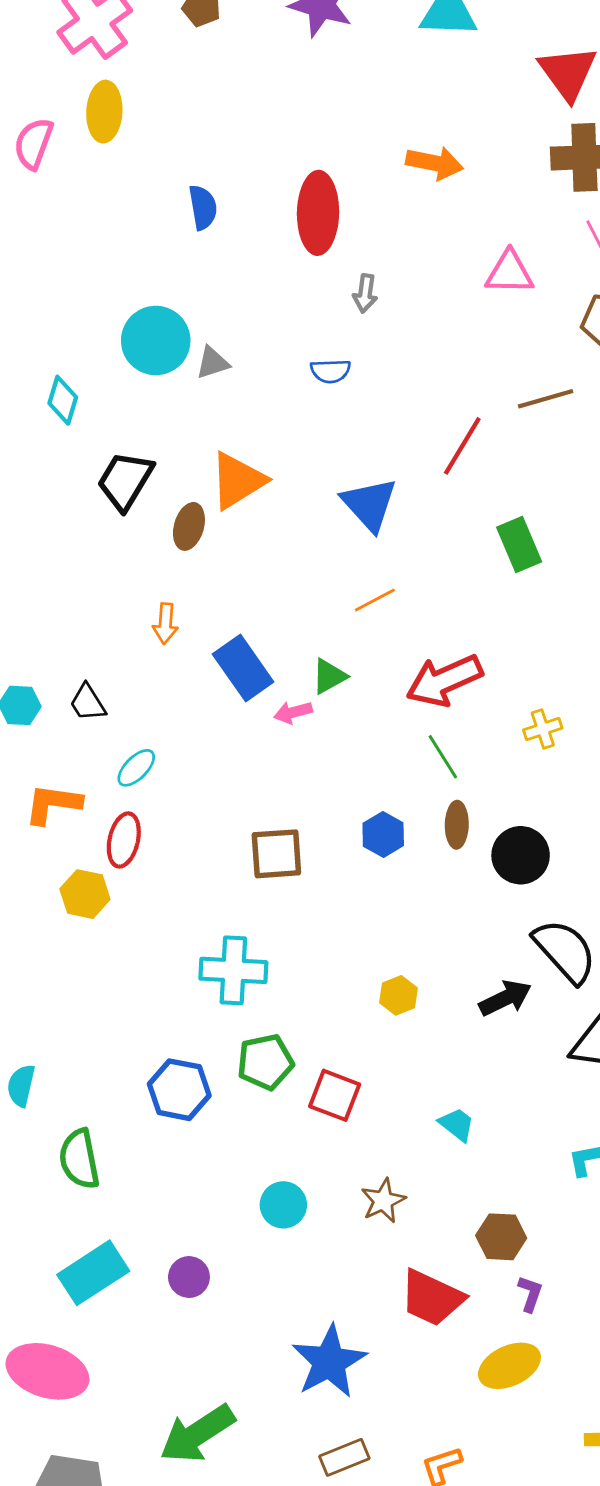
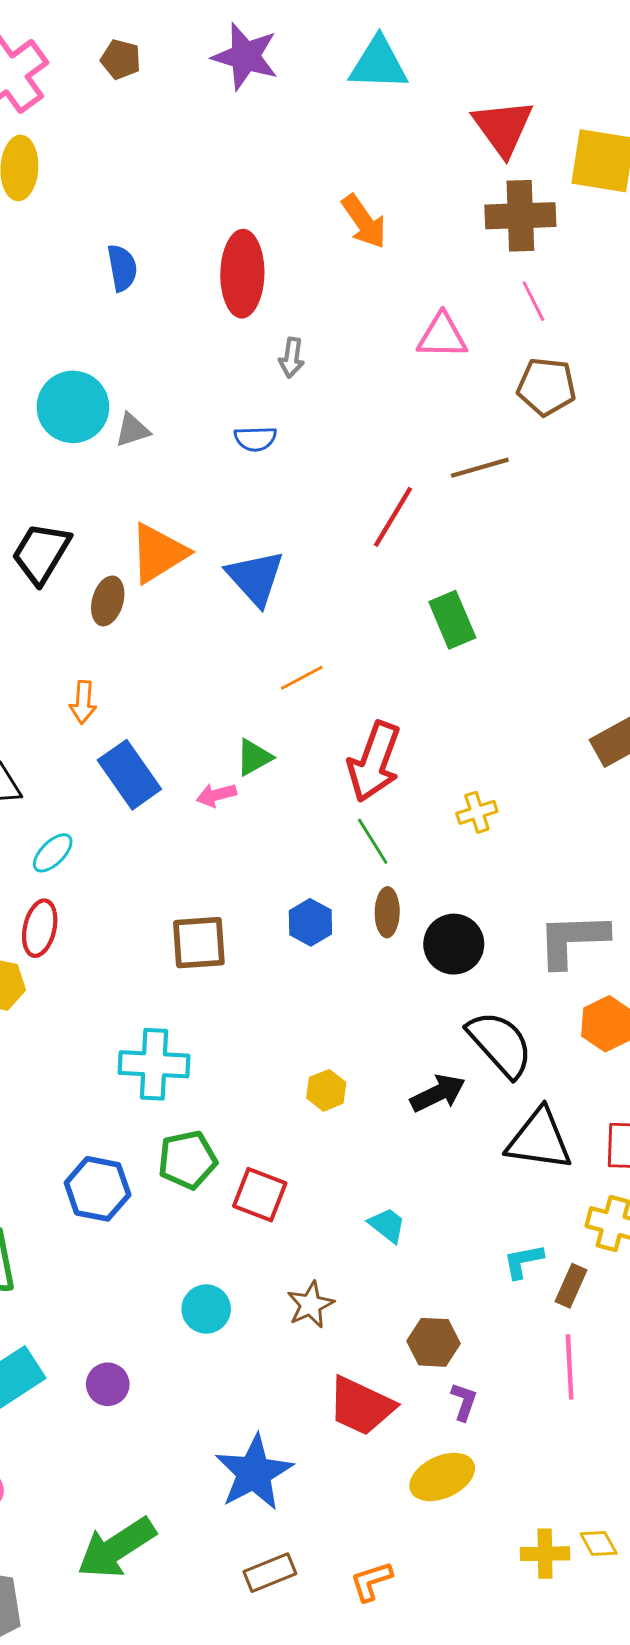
orange arrow: (435, 163) -> (364, 222), turned 44
blue triangle: (369, 504) -> (255, 578), moved
blue rectangle: (243, 668) -> (129, 775), moved
red arrow: (444, 680) -> (374, 762), turned -46

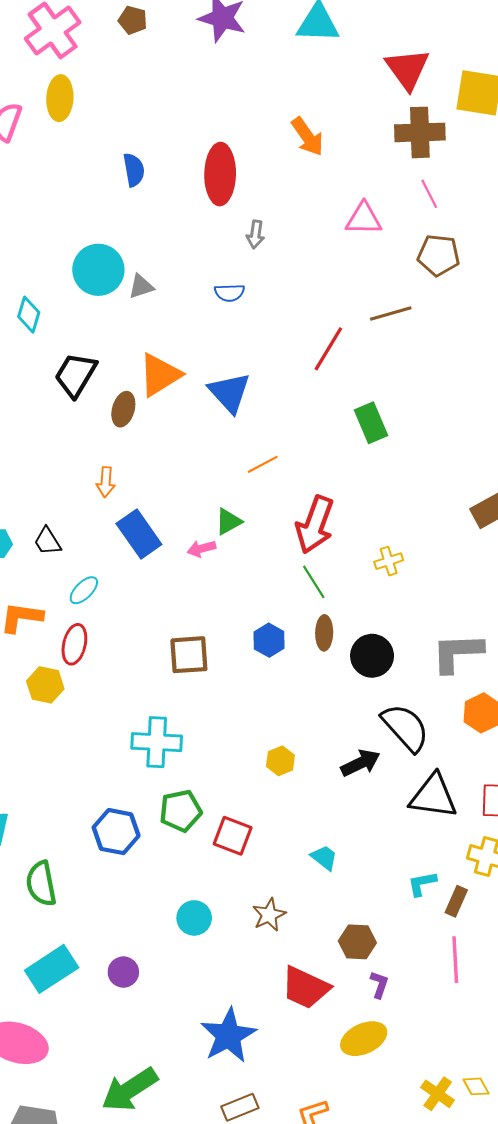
yellow cross: (545, 1554) -> (438, 1094), turned 36

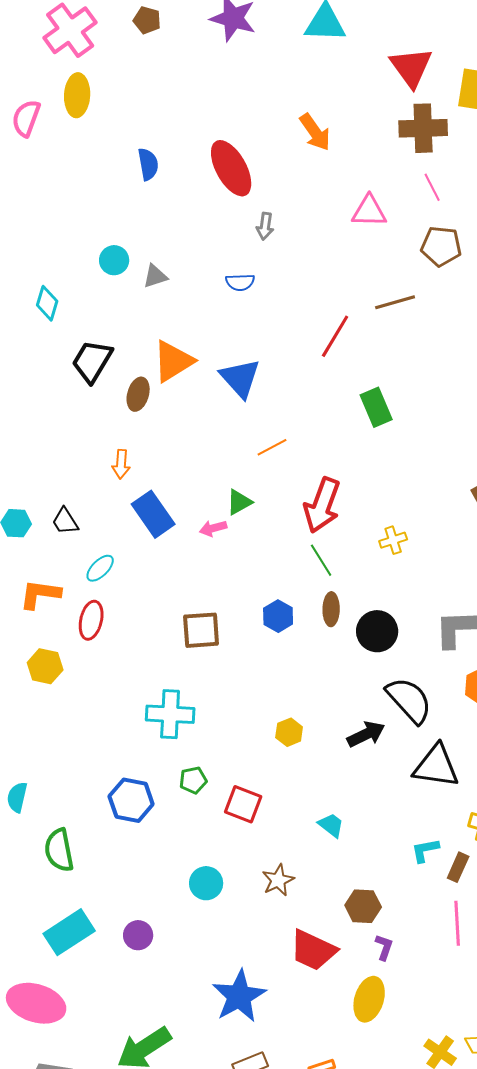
red ellipse: (220, 174) -> (231, 168), turned -30
cyan circle: (98, 270) -> (114, 260), size x0.6
yellow hexagon: (45, 685) -> (45, 666), moved
green pentagon: (181, 811) -> (193, 780), size x0.7
yellow ellipse: (364, 1039) -> (369, 999), turned -48

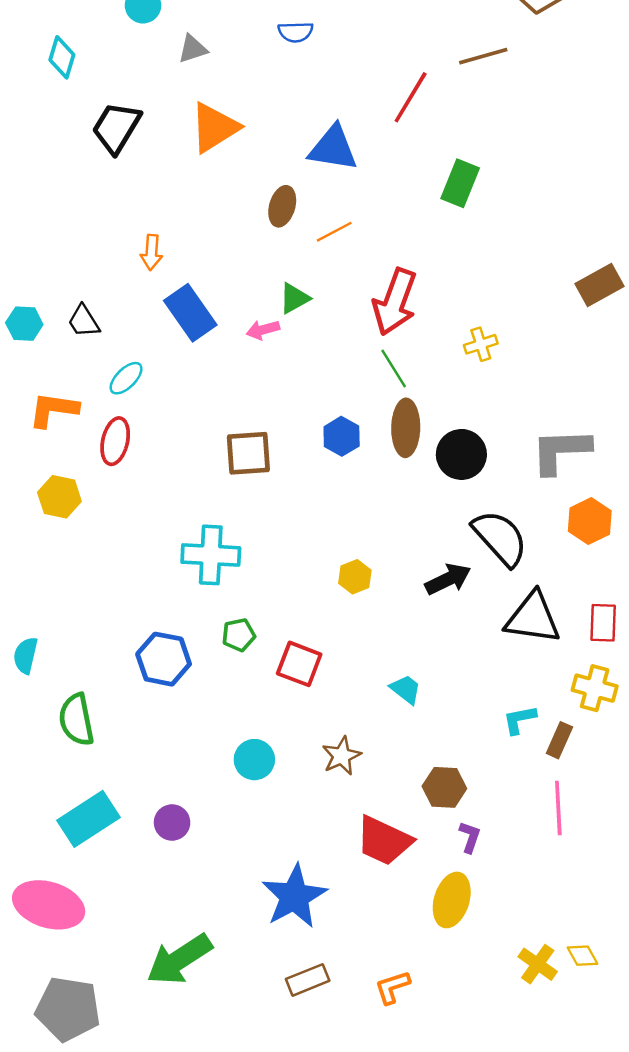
gray triangle: (155, 276) -> (193, 49), moved
blue triangle: (240, 378) -> (333, 148), moved, turned -39
brown ellipse: (138, 394) -> (282, 206), moved
green rectangle: (376, 407) -> (460, 183), turned 45
brown ellipse: (331, 609) -> (406, 428), size x1.4

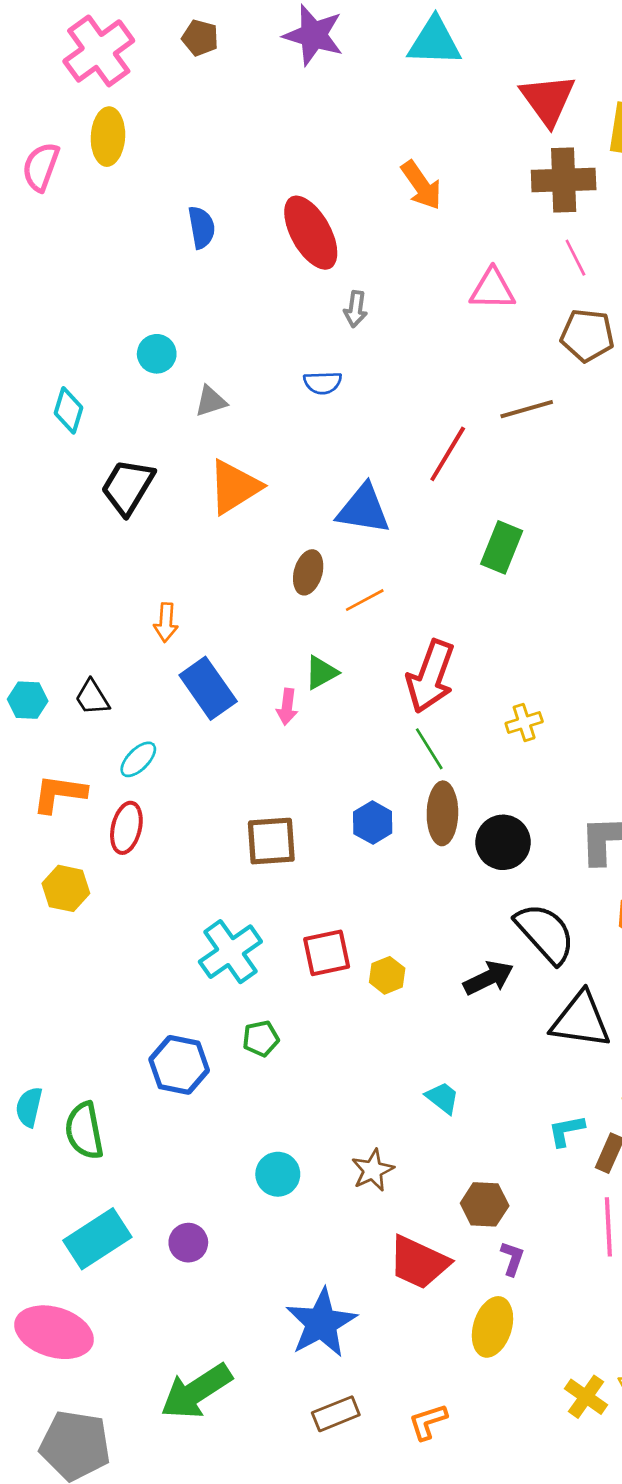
pink arrow: (263, 330) -> (287, 707), turned -68
cyan cross: (211, 555) -> (230, 952), turned -38
cyan semicircle: (26, 655) -> (29, 1107), moved
red square: (299, 664) -> (327, 953), moved, turned -33

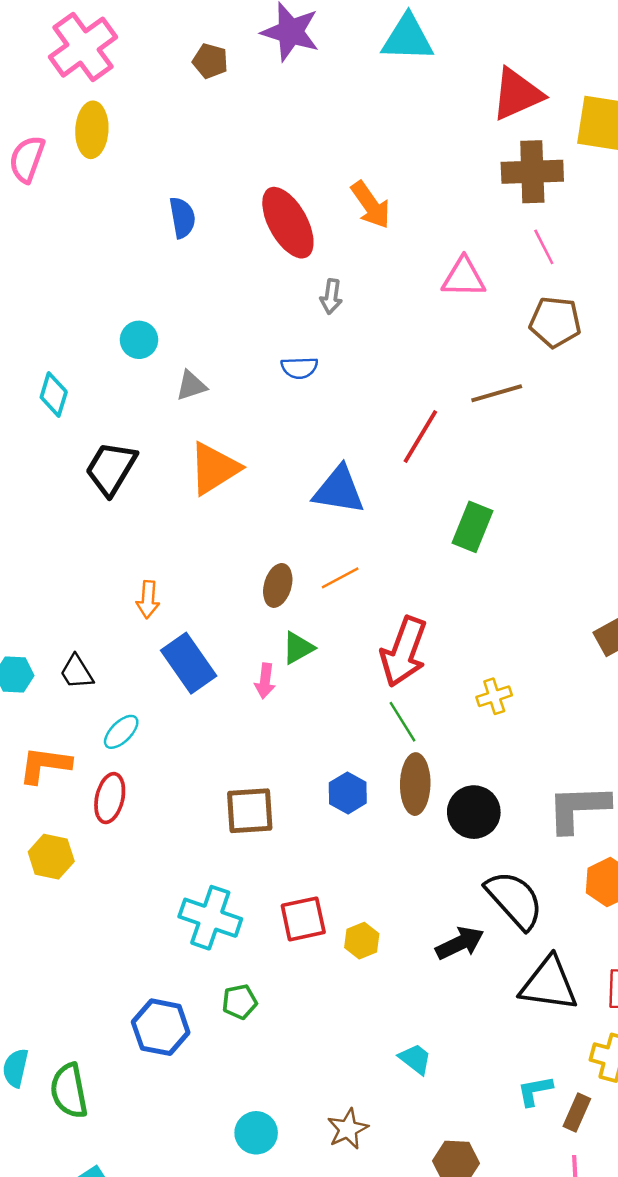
brown pentagon: (200, 38) -> (210, 61), moved
red triangle: (548, 100) -> (517, 94), turned 42
orange arrow: (421, 185) -> (371, 205), moved
brown ellipse: (308, 572) -> (278, 585), moved
cyan cross: (230, 952) -> (210, 918), turned -36

